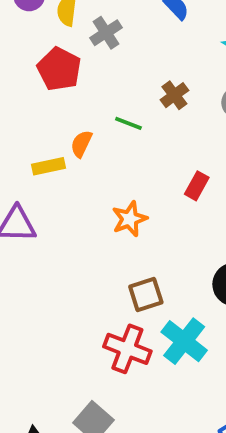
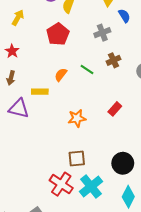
gray cross: (106, 33) -> (102, 33), moved
yellow rectangle: (49, 166) -> (40, 92), moved

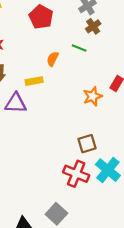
brown cross: (114, 60) -> (93, 26), moved
orange star: (77, 118) -> (93, 96), moved

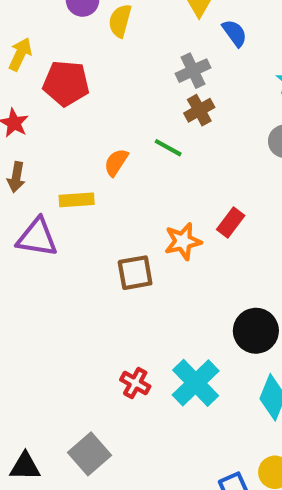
red pentagon: (41, 17) -> (66, 83), moved, turned -30
brown square: (87, 144) -> (135, 273), moved
red cross: (76, 174) -> (135, 383), size x0.6

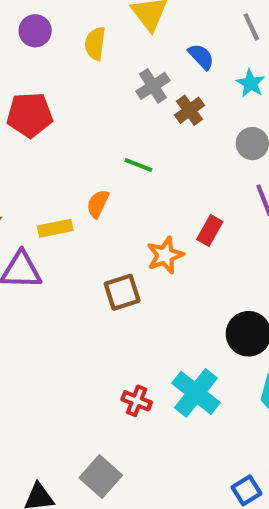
yellow semicircle: (120, 21) -> (95, 44), moved
blue semicircle: (235, 33) -> (201, 57), moved
brown cross: (199, 110) -> (190, 110), moved
orange semicircle: (116, 162) -> (98, 204), moved

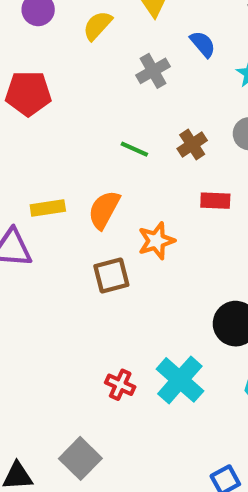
yellow semicircle: (95, 44) -> (97, 26), turned 32
brown cross: (190, 110) -> (192, 144), moved
orange semicircle: (98, 204) -> (104, 210), moved, size x1.4
red rectangle: (210, 231) -> (215, 201), moved, turned 60

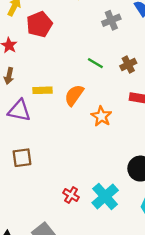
red pentagon: (28, 93) -> (39, 24), turned -30
orange star: (156, 241) -> (101, 116), turned -30
brown square: (111, 275) -> (22, 158), moved

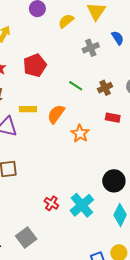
red pentagon: (39, 24) -> (35, 65), moved

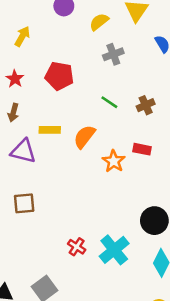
gray cross: (91, 48) -> (113, 54), moved
red pentagon: (35, 65) -> (59, 76), turned 30
red rectangle: (113, 118) -> (142, 149), moved

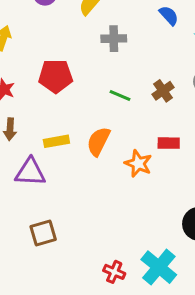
gray cross: (113, 54) -> (114, 39), turned 30

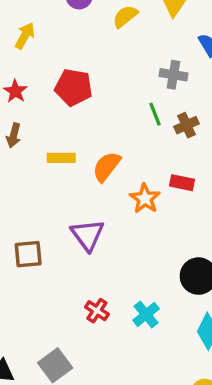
gray cross: (114, 39) -> (173, 75), moved
green line: (120, 95) -> (155, 114), moved, turned 35
purple triangle: (30, 172) -> (88, 235), moved, turned 40
cyan cross: (159, 267) -> (146, 314), size x0.7

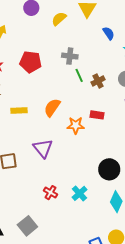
gray cross: (173, 75) -> (70, 56), moved
yellow rectangle: (61, 158) -> (19, 110), moved
orange star: (145, 199) -> (76, 125), turned -30

